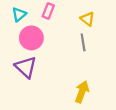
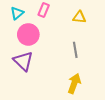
yellow triangle: (88, 19) -> (79, 17), turned -32
gray line: (83, 42) -> (75, 50), moved

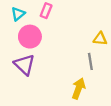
yellow triangle: (79, 17) -> (100, 39), moved
gray line: (75, 50) -> (90, 61), moved

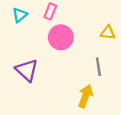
pink circle: (30, 37) -> (61, 37), moved
yellow triangle: (100, 39) -> (108, 33), moved

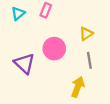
yellow triangle: (108, 33) -> (86, 34), moved, turned -40
pink circle: (61, 37) -> (54, 49), moved

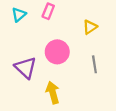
yellow triangle: (86, 34) -> (90, 27), moved
yellow arrow: (78, 87) -> (53, 93), moved, turned -36

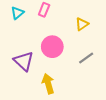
gray line: (94, 64) -> (86, 58), turned 63

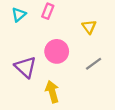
yellow triangle: (82, 24) -> (89, 27), turned -32

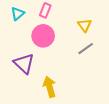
pink circle: (57, 51) -> (43, 36), moved
gray line: (94, 64) -> (86, 49), moved

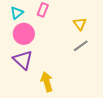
pink circle: (43, 36) -> (24, 34), moved

